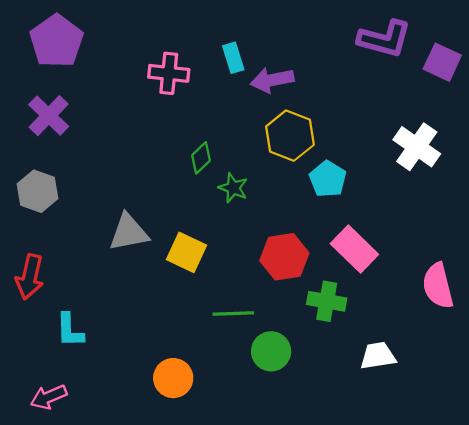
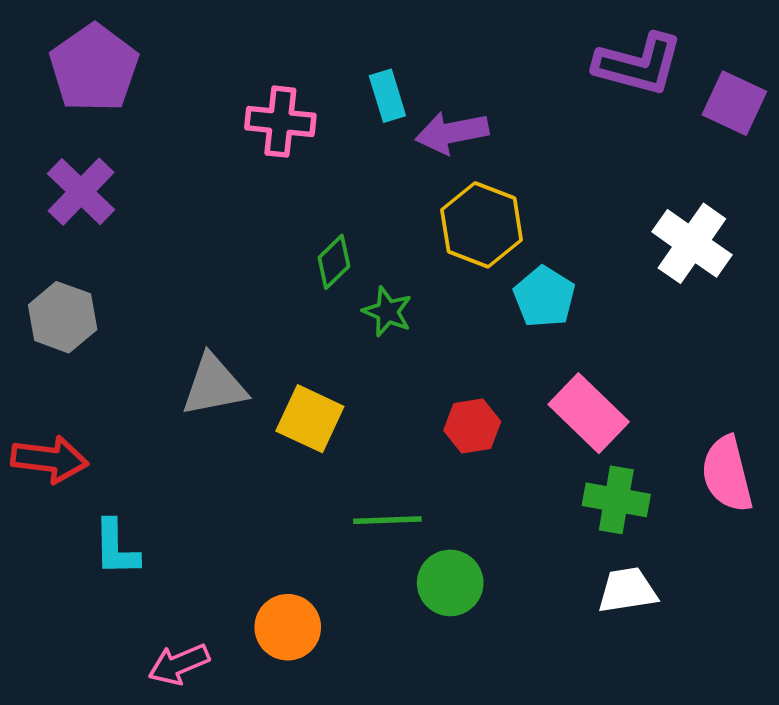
red hexagon: (284, 257) -> (472, 426), size x0.7
red arrow: (30, 277) -> (50, 459), turned -96
green cross: (327, 301) -> (616, 500), moved
pink arrow: (49, 397) -> (179, 664), moved

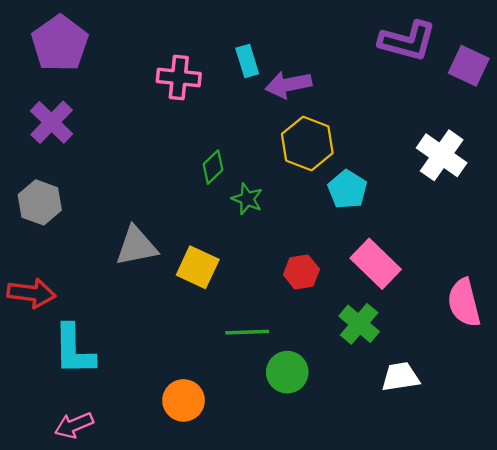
green cross: (616, 500) -> (359, 324), moved, turned 30
cyan L-shape: (116, 548) -> (74, 350), size x1.4
pink arrow: (179, 664) -> (74, 425), moved

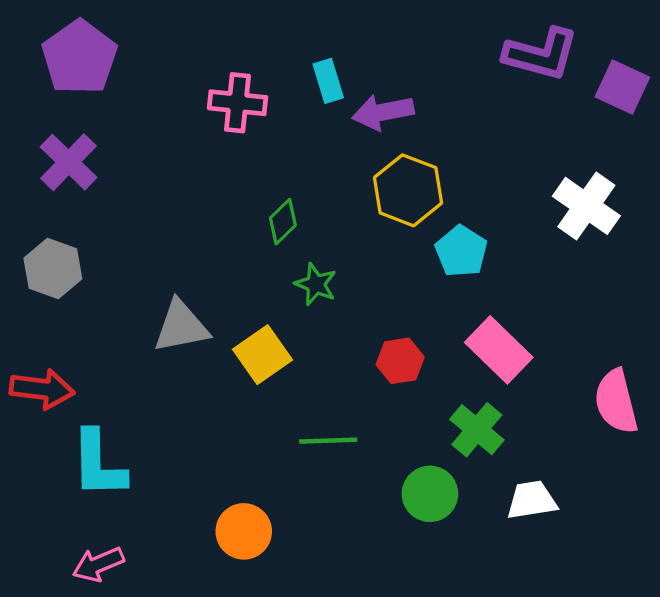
green star: (247, 199) -> (316, 284), moved
yellow square: (198, 267) -> (263, 355), turned 30
green circle: (287, 372) -> (430, 494), moved

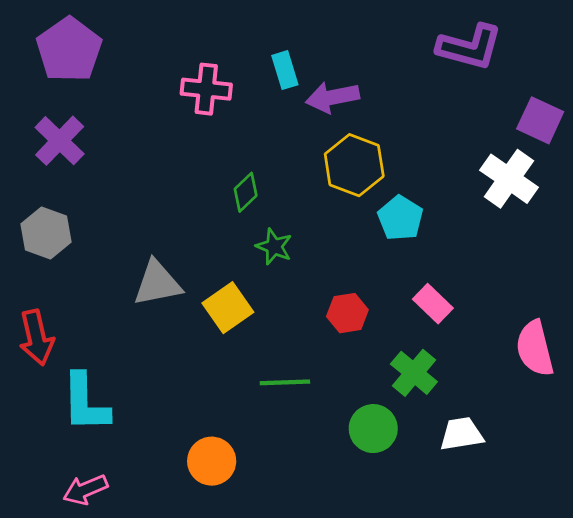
purple square: (622, 87) -> (540, 120), moved
pink rectangle: (499, 350) -> (433, 304), size x0.7
red arrow: (42, 389) -> (36, 338), turned 70

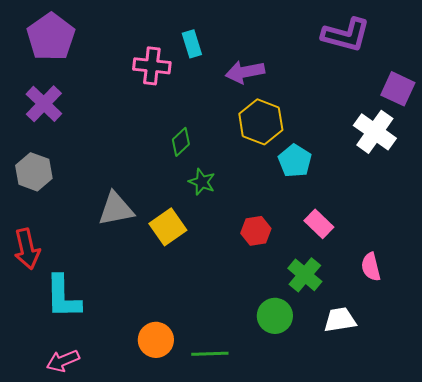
cyan rectangle: (285, 70) -> (192, 44), moved
pink semicircle: (535, 348) -> (371, 267), moved, size x0.7
green line: (285, 382) -> (210, 354), moved

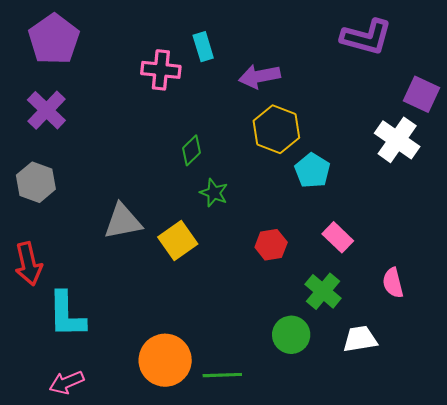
orange circle: (156, 340) -> (165, 360), size x1.4

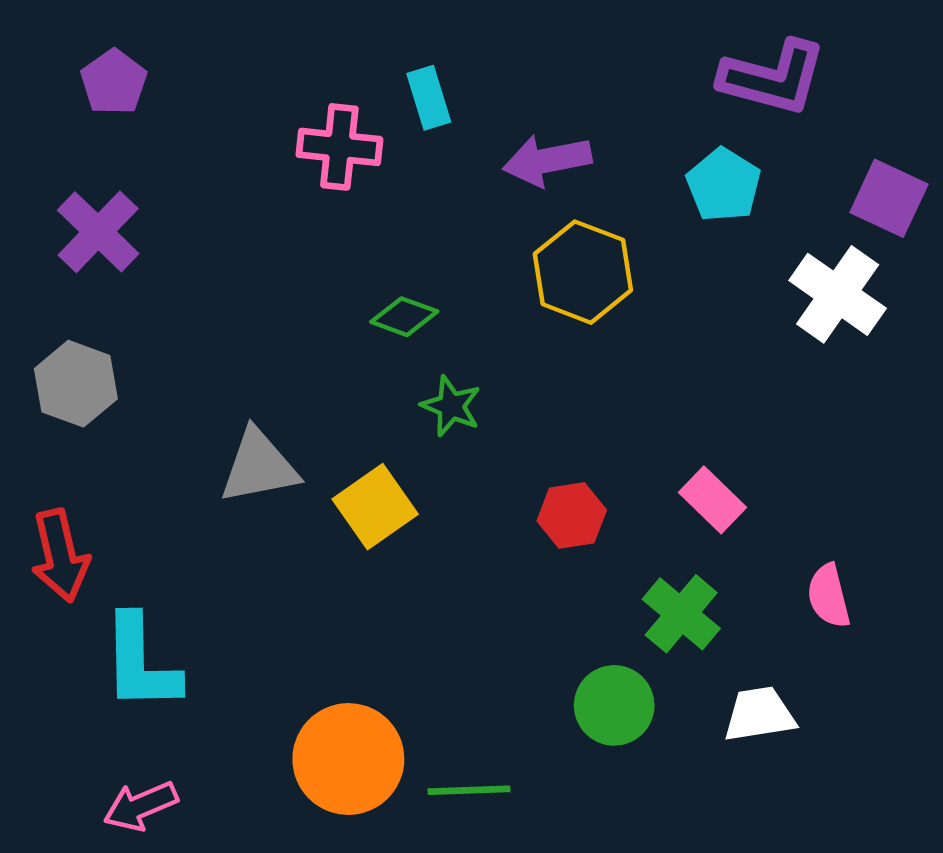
purple pentagon: (54, 39) -> (114, 82), size x0.6
green diamond: (192, 150) -> (404, 317), turned 64
cyan pentagon: (312, 171) -> (724, 185), moved

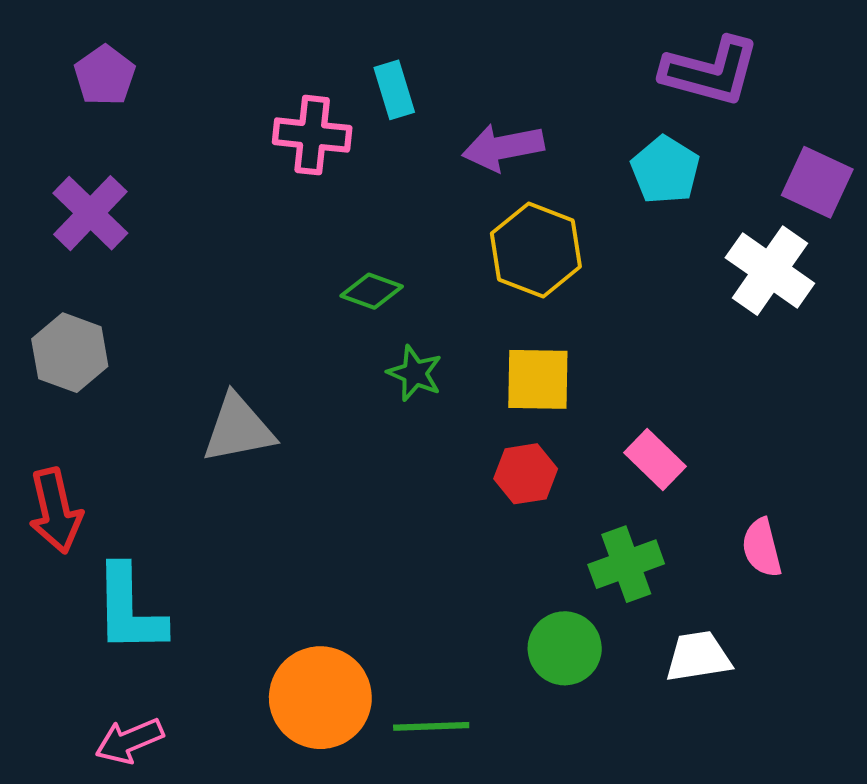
yellow square: (375, 507) -> (538, 379), moved, turned 36
green cross: (681, 614) -> (626, 564), turned 30

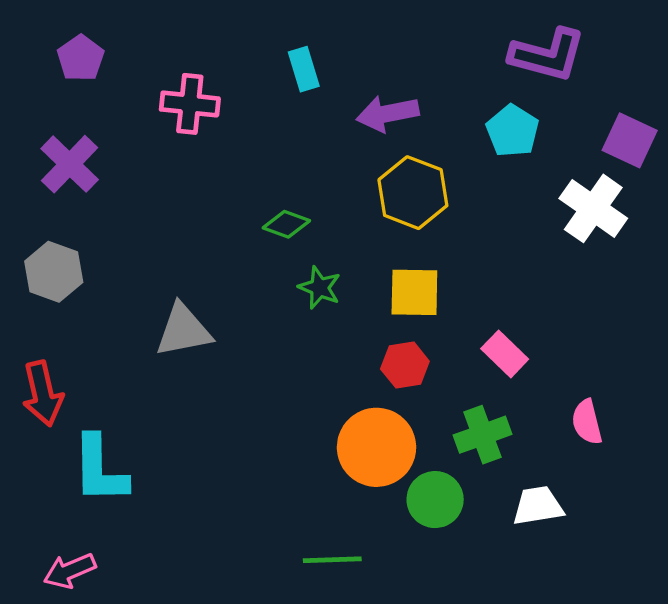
pink cross: (312, 135) -> (190, 104), moved
orange circle: (320, 698) -> (377, 447), moved
pink arrow: (129, 741) -> (70, 571), moved

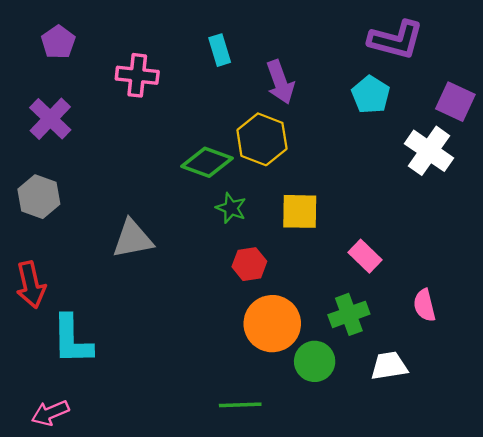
purple arrow: (388, 113) -> (280, 82), turned -99
yellow hexagon: (413, 193) -> (262, 139), moved
green diamond: (286, 224) -> (207, 162), size x1.5
red hexagon: (405, 365) -> (249, 264), moved

